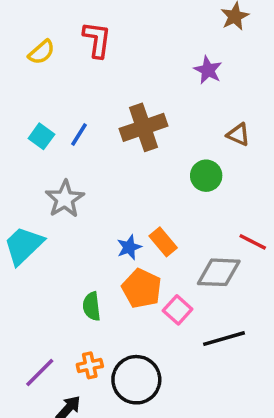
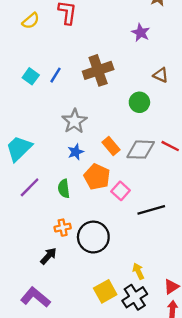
gray star: (65, 199) -> (74, 121), moved
blue star: (129, 247) -> (76, 152), moved
gray diamond: (219, 272) -> (141, 150), moved
purple line: (40, 373) -> (30, 187), moved

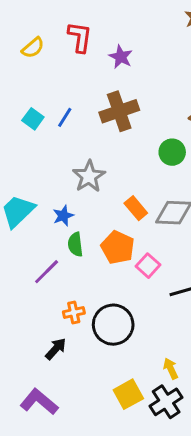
purple star: (141, 33) -> (121, 57), moved
blue star: (76, 152) -> (63, 216), moved
purple line: (30, 187) -> (47, 272), moved
green semicircle: (64, 189) -> (75, 244), moved

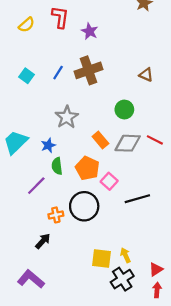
blue line: (65, 117) -> (58, 73), moved
green circle: (172, 152) -> (124, 110), moved
black circle: (113, 325) -> (84, 206), moved
yellow square: (128, 394) -> (102, 258), moved, turned 36

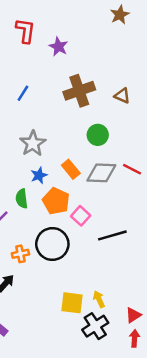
brown cross: (88, 70) -> (79, 91), moved
blue star: (48, 145) -> (39, 175), moved

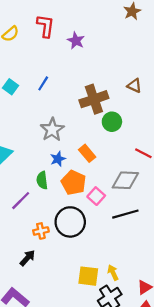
brown cross: (79, 91) -> (94, 99), moved
gray diamond: (101, 173) -> (125, 180), moved

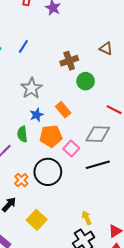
brown cross: (94, 99) -> (69, 61), size x0.7
orange pentagon: (74, 183) -> (51, 136), turned -30
orange cross: (41, 231) -> (21, 180), turned -32
yellow square: (88, 276) -> (37, 220), moved, turned 36

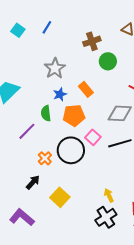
pink square: (71, 148) -> (93, 137), moved

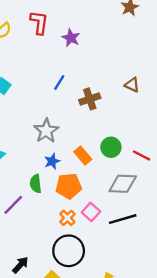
blue line: (47, 27) -> (59, 83), moved
green circle: (108, 61) -> (111, 147), moved
black circle: (71, 150) -> (69, 251), moved
orange cross: (45, 158) -> (67, 218), moved

